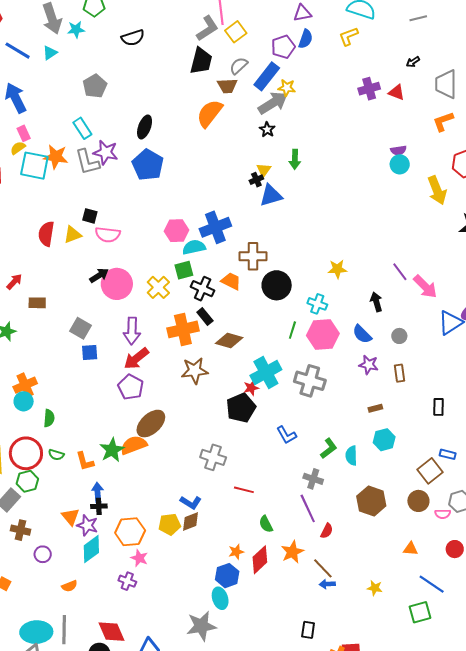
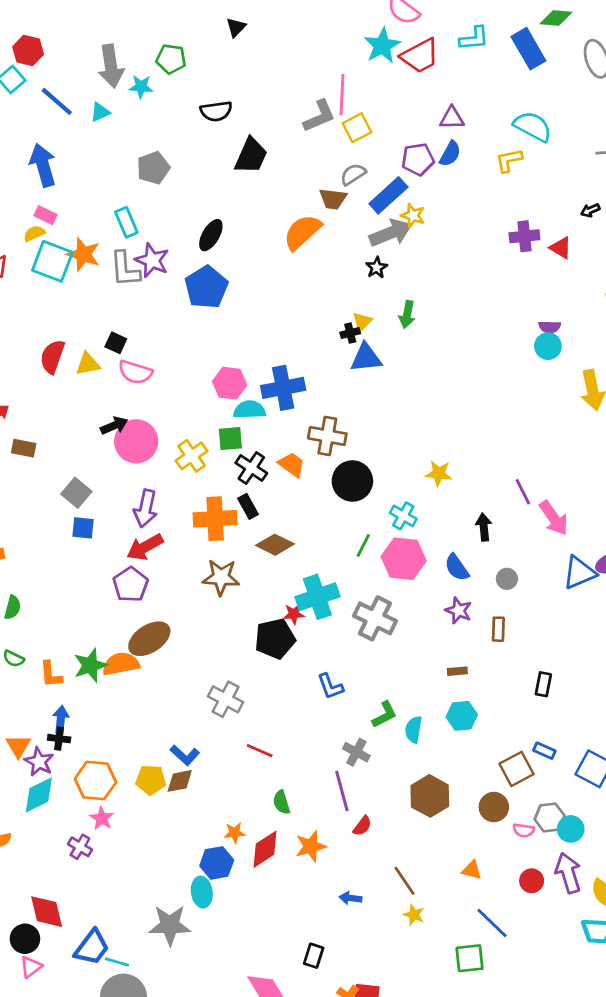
black trapezoid: (201, 61) -> (251, 156), moved
pink rectangle: (24, 133) -> (45, 215), turned -49
brown line: (323, 568) -> (404, 881), moved

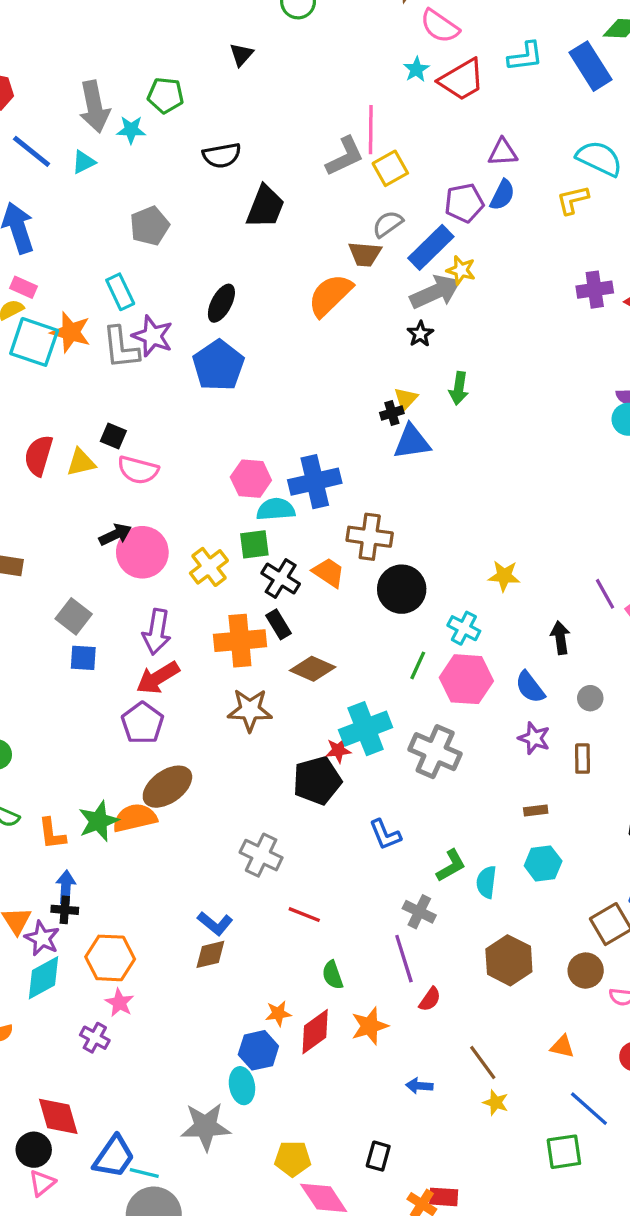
cyan star: (382, 46) -> (416, 69), size x0.6
yellow pentagon: (151, 780) -> (293, 1159), moved

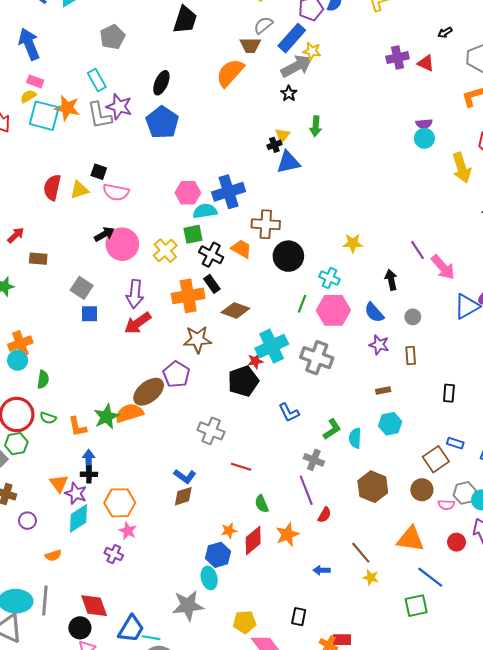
purple pentagon: (143, 723) -> (176, 374), moved
orange triangle: (562, 1047) -> (411, 539), size x1.8

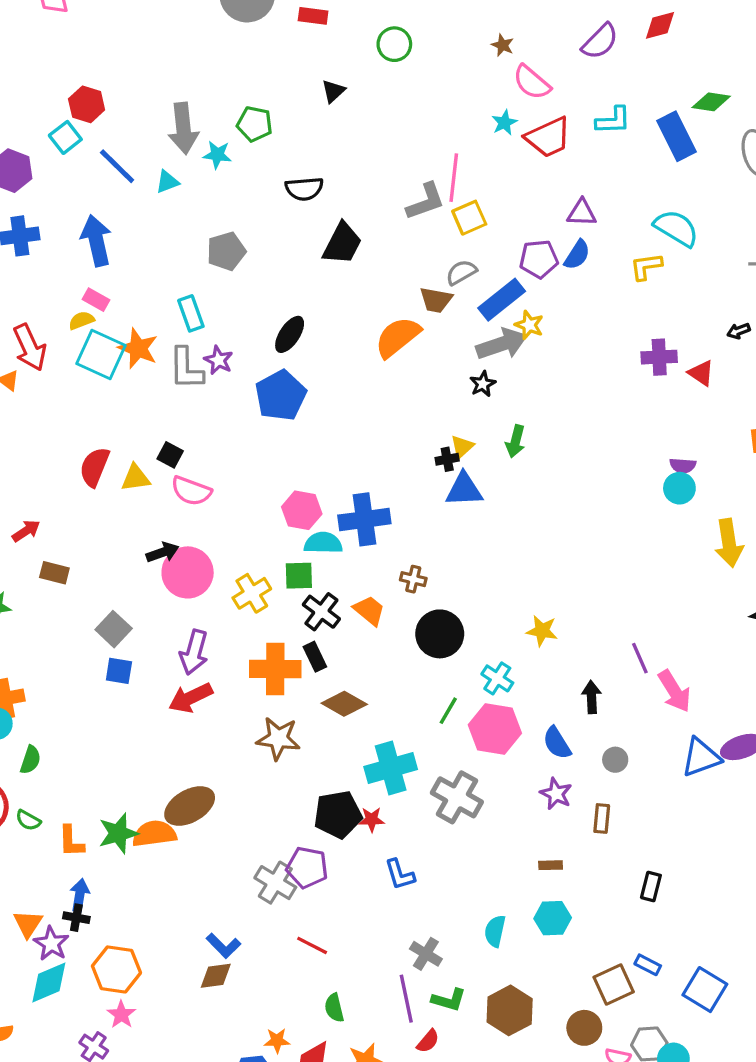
purple star: (119, 107) -> (218, 360), size x0.7
brown cross: (266, 224) -> (413, 579), size x0.6
red star: (255, 361) -> (372, 819), moved
purple pentagon: (176, 374) -> (307, 868), moved, turned -30
green L-shape: (332, 429) -> (449, 1000), moved, turned 40

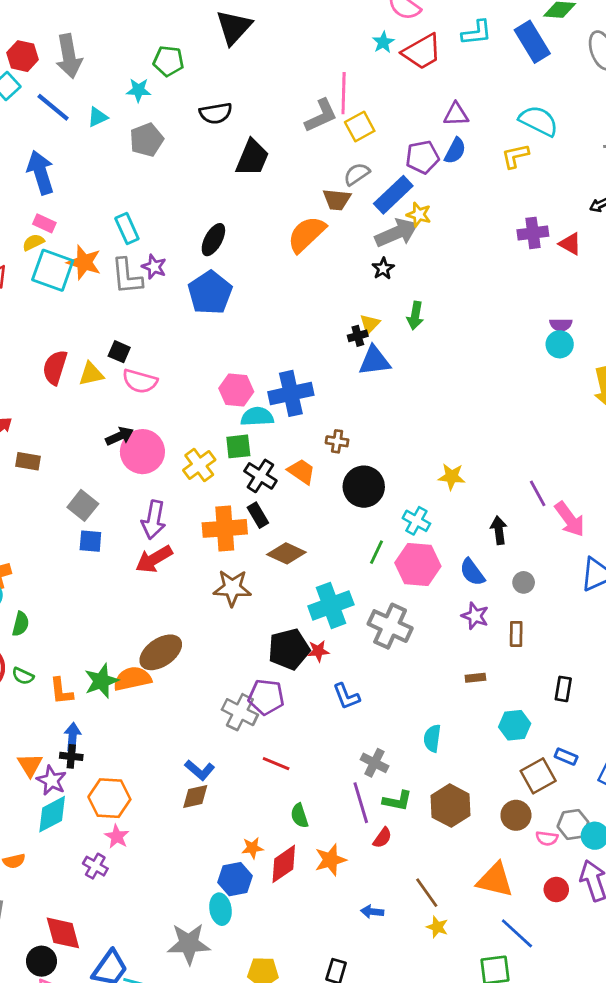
black triangle: (333, 91) -> (234, 27), size x1.8
gray arrow: (183, 128) -> (69, 56), moved
gray pentagon: (226, 251) -> (147, 140), moved
cyan hexagon: (553, 918) -> (515, 725), moved

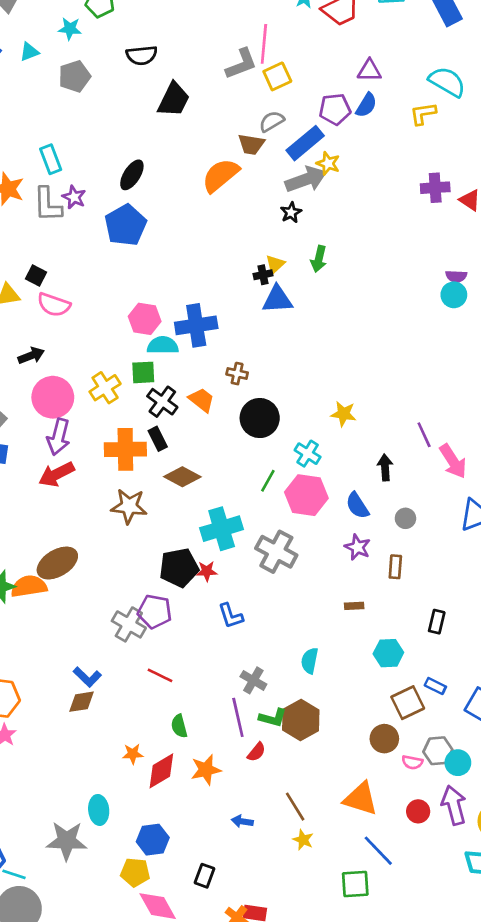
pink circle: (142, 452) -> (53, 397), moved
brown hexagon: (451, 806) -> (301, 720), moved
blue hexagon: (235, 879) -> (153, 840), moved

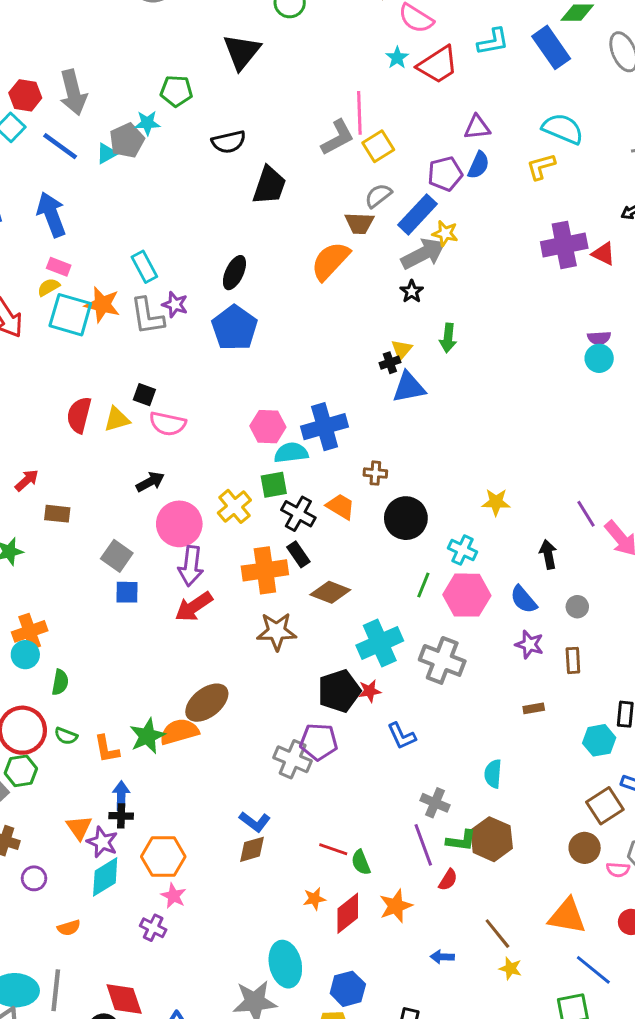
gray pentagon: (75, 76) -> (127, 140), moved
purple cross: (435, 188) -> (564, 245), size x1.4
cyan hexagon: (388, 653) -> (599, 740), moved
red line: (160, 675) -> (333, 849), moved
cyan ellipse: (99, 810) -> (285, 964), size x1.4

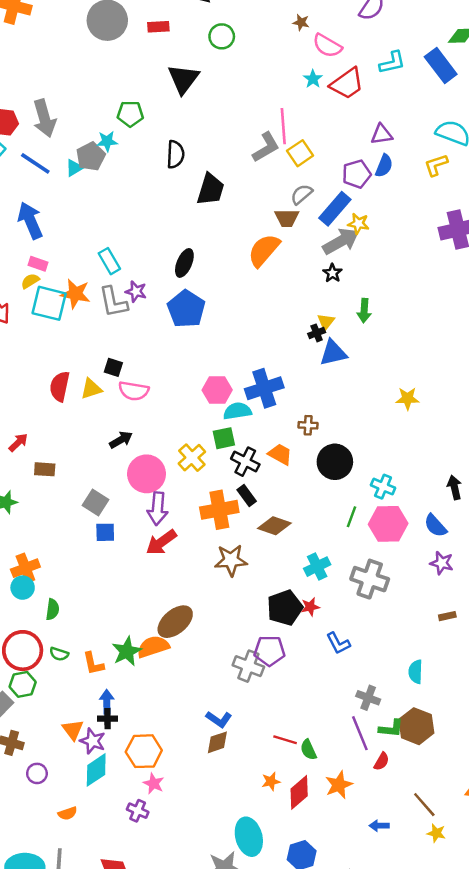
black semicircle: (229, 142) -> (175, 154), turned -72
yellow star: (496, 502) -> (407, 398), moved
cyan cross: (380, 643) -> (317, 567), size x0.7

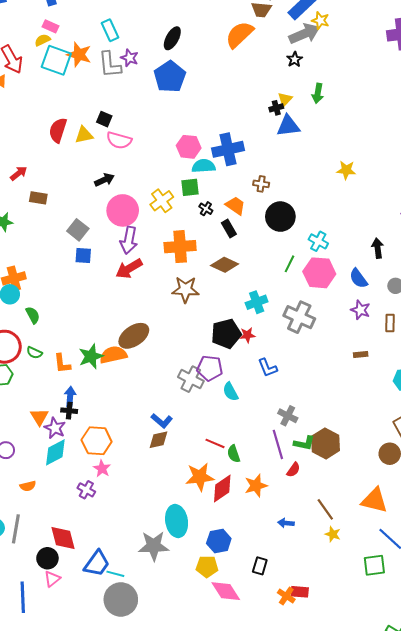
black cross: (245, 462) -> (206, 209), size x0.6
black rectangle: (247, 495) -> (229, 228), moved
green semicircle: (52, 609) -> (33, 315), turned -42
cyan semicircle: (416, 672) -> (231, 392), moved, turned -36
orange star: (271, 781) -> (200, 477), size x1.8

